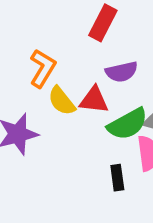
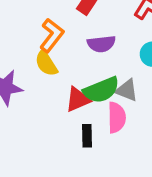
orange L-shape: (43, 68) -> (52, 35), moved
red triangle: (94, 100) -> (78, 99), moved, turned -36

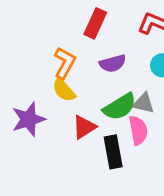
red triangle: (78, 99) -> (84, 127), moved
black rectangle: (87, 136) -> (113, 152), size x1.5

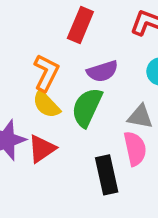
green semicircle: (120, 107) -> (87, 107), moved, turned 148
red triangle: (84, 127) -> (42, 149), moved

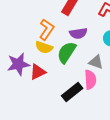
yellow semicircle: (46, 104) -> (44, 47), turned -36
black rectangle: (107, 175) -> (72, 92), turned 55

